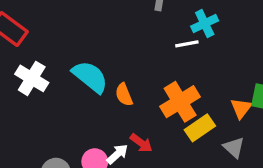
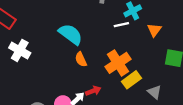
cyan semicircle: (90, 77) -> (71, 34), moved
orange triangle: (241, 108) -> (154, 30), moved
red arrow: (141, 143) -> (93, 91), turned -56

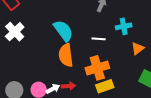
white line: (121, 25) -> (99, 39), moved
orange semicircle: (81, 59) -> (66, 55), size x1.6

